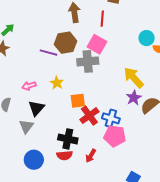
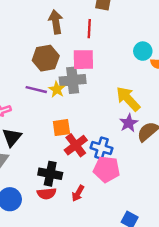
pink square: (97, 44) -> (83, 60), turned -30
purple line: (49, 53) -> (36, 90), moved
yellow star: (57, 83) -> (57, 89), moved

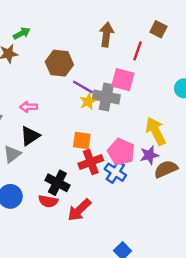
brown hexagon: (46, 58) -> (59, 63), moved
purple line: (36, 90) -> (83, 87), moved
pink pentagon: (107, 169) -> (121, 152), moved
red arrow: (78, 193) -> (79, 210), size x1.5

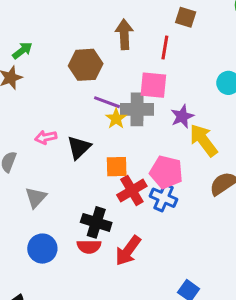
brown hexagon: (59, 63) -> (86, 65), moved
black triangle: (30, 136) -> (79, 148), moved
purple star: (149, 155) -> (182, 116), moved

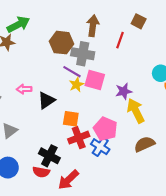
green arrow: (22, 50) -> (18, 24), size x1.5
pink square: (153, 85) -> (95, 80), moved
gray cross: (137, 109) -> (83, 54), moved

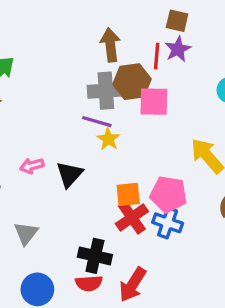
brown hexagon: (61, 43) -> (132, 82), moved
pink square: (95, 80) -> (154, 102), moved
purple star: (124, 91) -> (178, 49), moved
orange square: (71, 119) -> (128, 194), moved

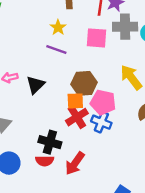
brown hexagon: (132, 82) -> (84, 83), moved
gray cross: (106, 91) -> (125, 27), moved
yellow star: (108, 139) -> (58, 27), moved

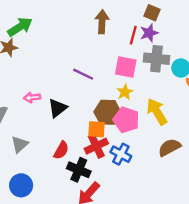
yellow star: (58, 27) -> (125, 92), moved
pink pentagon: (103, 102) -> (126, 120), moved
black cross: (50, 142) -> (79, 170), moved
red semicircle: (45, 161) -> (61, 150), moved, turned -66

